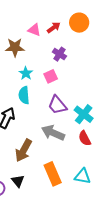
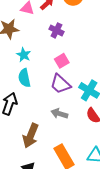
pink square: (51, 76) -> (62, 61), moved
gray arrow: (53, 133) -> (59, 114), size x0.7

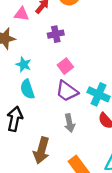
purple cross: (56, 30) -> (56, 34), turned -32
gray arrow: (59, 114) -> (70, 123), turned -112

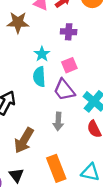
cyan star: (24, 64) -> (42, 54), moved
cyan semicircle: (27, 89) -> (39, 77), moved

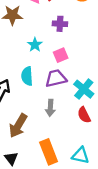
cyan semicircle: (39, 77) -> (27, 76), moved
purple trapezoid: (64, 90) -> (56, 78), turned 115

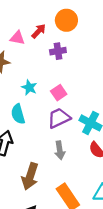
purple cross: (60, 24) -> (58, 51), moved
cyan semicircle: (27, 76) -> (18, 114), moved

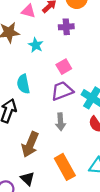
cyan star: (29, 87) -> (36, 45), moved

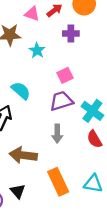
cyan semicircle: (23, 84) -> (21, 91), turned 138
brown arrow: (30, 144) -> (23, 155), turned 70

